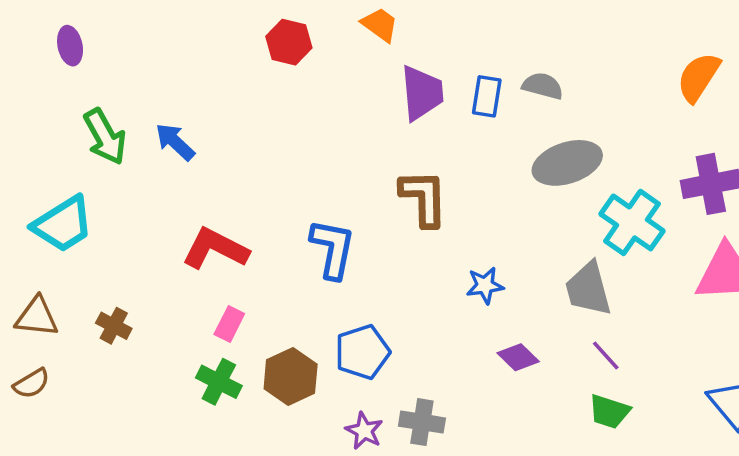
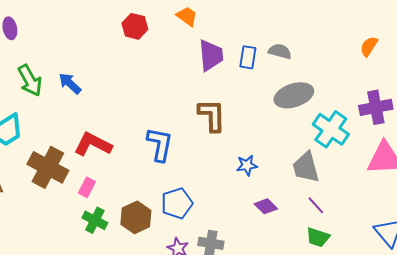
orange semicircle: (699, 77) -> (369, 46), size x0.7
pink rectangle: (229, 324) -> (87, 187), moved
brown cross: (114, 326) -> (48, 167), moved, size x2.0

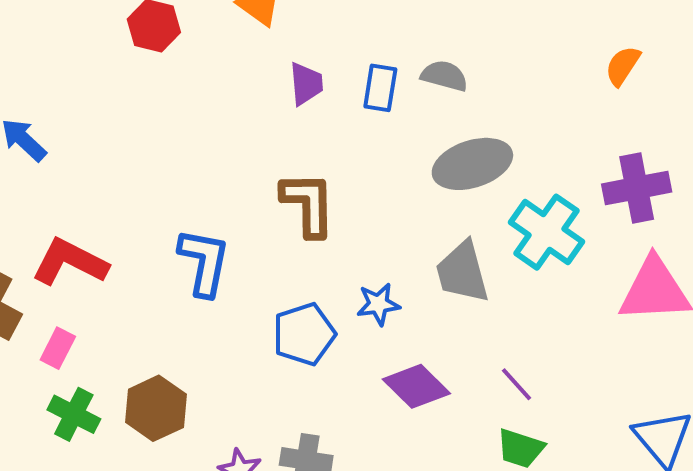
purple trapezoid: (211, 55) -> (306, 84), size x0.7
gray trapezoid: (306, 167) -> (462, 272), moved
blue pentagon: (177, 203) -> (304, 334), moved
purple diamond: (266, 206) -> (416, 386), size x1.4

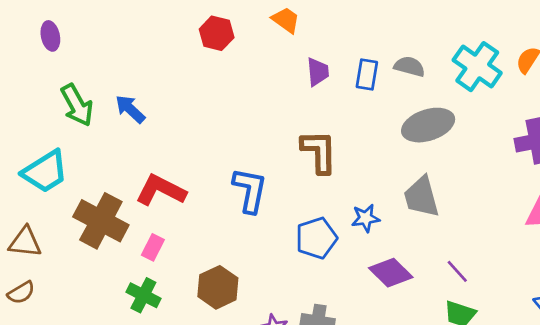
cyan cross: (547, 232) -> (477, 67), moved
green cross: (74, 414) -> (143, 295), moved

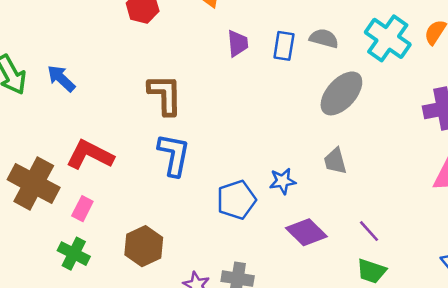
gray ellipse: (428, 125) -> (341, 93), turned -30
brown L-shape: (319, 152) -> (165, 95), moved
gray trapezoid: (421, 197) -> (335, 161), size x0.7

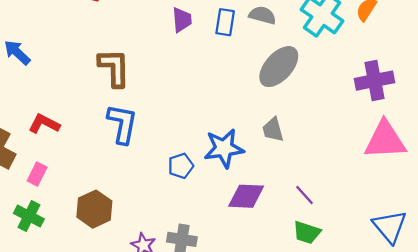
red L-shape: (90, 155) -> (44, 124), size x0.7
blue star: (283, 181) -> (224, 148), size x1.6
blue pentagon: (236, 200) -> (181, 166), size x0.7
purple diamond: (306, 232) -> (246, 196), turned -42

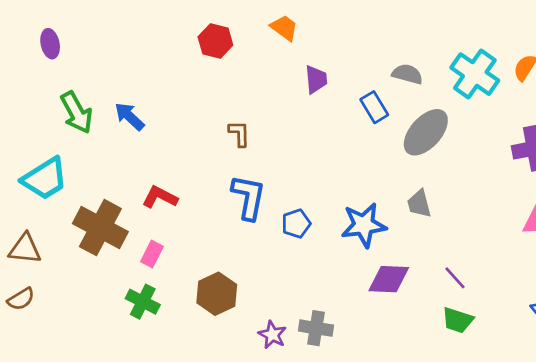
blue rectangle: (225, 22) -> (374, 107), moved, turned -40
brown L-shape: (114, 68) -> (239, 134), size x0.6
blue pentagon: (181, 166) -> (296, 224), moved

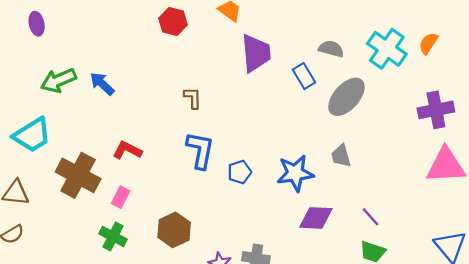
purple trapezoid: (316, 79) -> (256, 53), size x1.6
green arrow: (77, 112) -> (58, 80), turned 96

